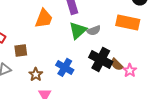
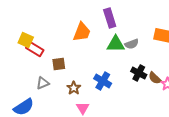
green triangle: (78, 30) -> (116, 44), turned 42
black cross: (101, 59) -> (139, 73), size x0.7

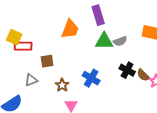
red rectangle: (35, 49) -> (23, 46), turned -30

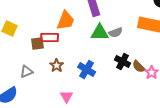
red rectangle: (23, 46) -> (50, 38), moved
brown square: (47, 61) -> (38, 44), moved
brown star: (62, 85) -> (57, 66), moved

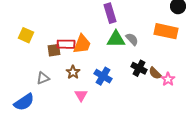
orange trapezoid: (66, 20) -> (82, 44), moved
gray semicircle: (116, 32) -> (132, 39), turned -112
pink triangle: (67, 96) -> (81, 95), moved

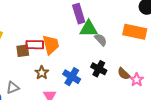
green triangle: (116, 39) -> (89, 29), moved
orange trapezoid: (82, 44) -> (51, 45), turned -35
black cross: (139, 68) -> (99, 69), moved
gray triangle: (43, 78) -> (13, 88), moved

